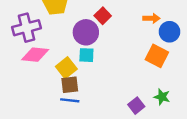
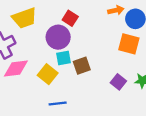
brown square: (70, 85) -> (82, 66), moved
purple square: (136, 106) -> (118, 82), moved

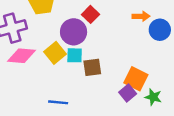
orange square: (129, 44) -> (136, 79), moved
yellow square: (48, 74) -> (55, 53), moved

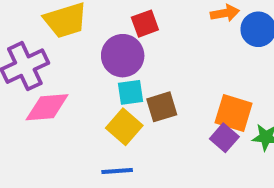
red square: (91, 14) -> (145, 24), turned 35
yellow square: (55, 53) -> (124, 127), moved

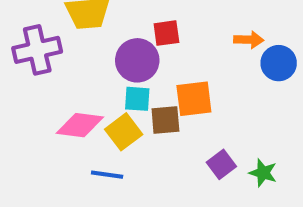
pink diamond: (47, 107) -> (80, 125), moved
orange square: (234, 113) -> (194, 99), moved, turned -36

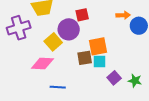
cyan square: (137, 99) -> (100, 61), moved
yellow square: (124, 132) -> (53, 42), moved

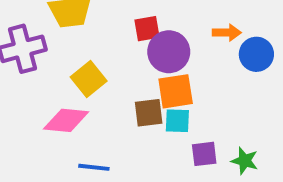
purple circle: (69, 29) -> (169, 52), moved
purple square: (114, 78) -> (204, 154), turned 32

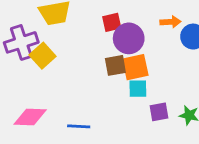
yellow square: (89, 79) -> (43, 56), moved
brown square: (149, 113) -> (115, 65), moved
pink diamond: (66, 120) -> (30, 117), moved

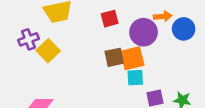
purple circle: (129, 38) -> (144, 32), moved
purple cross: (21, 42) -> (28, 39), size x0.7

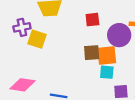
yellow square: (48, 51) -> (37, 39), turned -36

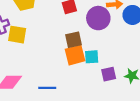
orange square: (107, 56) -> (75, 55), moved

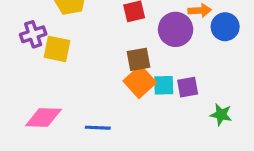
orange square: (75, 55) -> (140, 82), turned -30
purple square: (109, 74) -> (188, 87), moved

